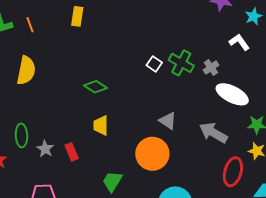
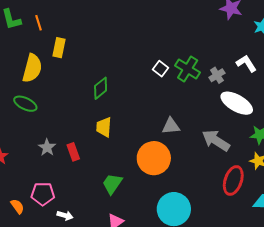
yellow rectangle: (77, 16) -> (59, 48), moved
white L-shape: (239, 42) -> (246, 63), moved
green diamond: (95, 87) -> (101, 88), turned -75
gray triangle: (168, 121) -> (171, 126), turned -42
green ellipse: (21, 135) -> (25, 104), moved, turned -65

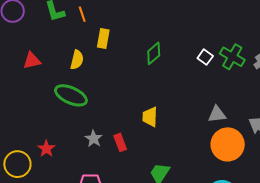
yellow semicircle: (32, 68) -> (77, 60), size x0.7
green diamond: (101, 88) -> (154, 53), moved
green ellipse: (25, 104) -> (71, 95), size x1.4
orange circle: (154, 158) -> (228, 144), moved

